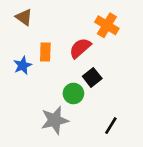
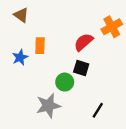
orange cross: (107, 25) -> (112, 27), moved, turned 30
red semicircle: (80, 48) -> (84, 42), moved
black square: (92, 77) -> (81, 68), turned -35

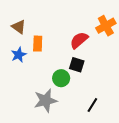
brown triangle: (21, 15) -> (19, 27), moved

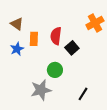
red semicircle: (79, 40) -> (56, 36), moved, turned -42
black square: (77, 65) -> (72, 48), moved, turned 32

